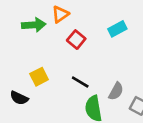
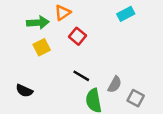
cyan rectangle: (117, 29) -> (126, 14), moved
yellow square: (39, 77) -> (42, 47), moved

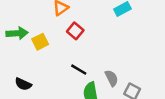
green arrow: (38, 23) -> (17, 33), moved
gray semicircle: (115, 84) -> (112, 78), turned -56

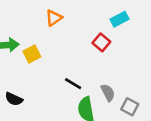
red square: (75, 31) -> (101, 42), moved

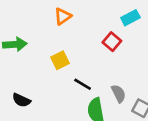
yellow square: (32, 54) -> (60, 60), moved

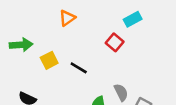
yellow square: (60, 60) -> (49, 60), moved
black line: (83, 84) -> (79, 68), moved

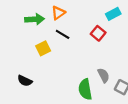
green arrow: (21, 45) -> (35, 19), moved
black line: (79, 68) -> (63, 34), moved

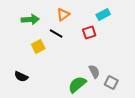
orange triangle: (58, 13) -> (63, 14), moved
red square: (98, 33) -> (89, 32), turned 32
green semicircle: (85, 89) -> (77, 84), turned 60

